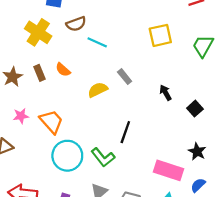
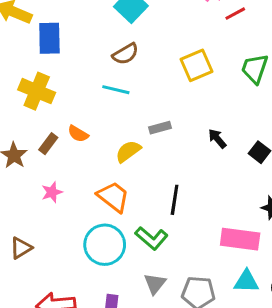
brown semicircle: (76, 24) -> (125, 54), moved
brown rectangle: (39, 73) -> (48, 144), turned 70
gray rectangle: (125, 77) -> (160, 128), turned -56
pink star: (21, 116) -> (52, 192), moved
orange trapezoid: (51, 122) -> (113, 197), moved

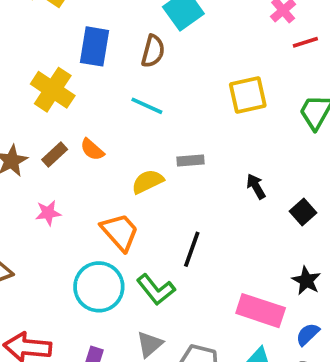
blue rectangle: (49, 38) -> (94, 46), moved
brown semicircle: (125, 54) -> (153, 51), moved, turned -56

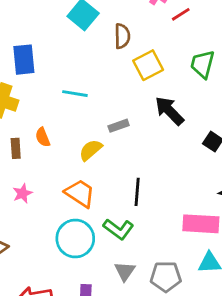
brown semicircle: (153, 51) -> (122, 36), moved
orange semicircle: (92, 150) -> (43, 137), turned 42
brown rectangle: (55, 155) -> (16, 148), turned -36
black arrow: (256, 186) -> (169, 111), moved, size x1.6

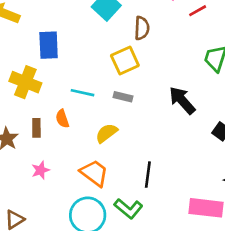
yellow square: (148, 65) -> (125, 60), moved
cyan line: (75, 94) -> (83, 93), moved
gray rectangle: (119, 126) -> (123, 97), moved, turned 30

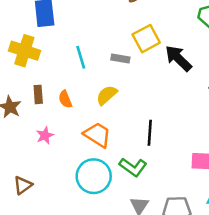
yellow square: (125, 60) -> (146, 39), moved
cyan line: (83, 93) -> (81, 57), turned 65
orange semicircle: (62, 119) -> (65, 99), moved

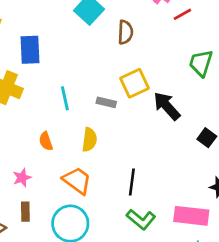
brown rectangle: (38, 94) -> (25, 212), moved
yellow semicircle: (107, 95) -> (89, 140), turned 135
green L-shape: (133, 167) -> (141, 219), moved

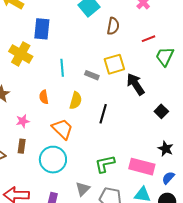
red line: (182, 14) -> (149, 39), moved
black line: (132, 182) -> (103, 114), moved
green L-shape: (141, 219) -> (105, 164), turned 120

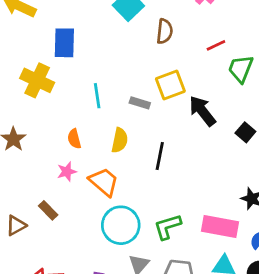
black square: (161, 111) -> (245, 132), moved
pink star: (23, 121) -> (67, 172), moved
brown rectangle: (22, 146) -> (48, 210), turned -48
cyan circle: (53, 160) -> (121, 225), moved

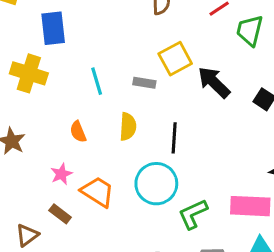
pink star: (67, 172) -> (61, 174), moved
orange trapezoid: (104, 182) -> (98, 192), moved
cyan circle: (121, 225) -> (156, 184), moved

